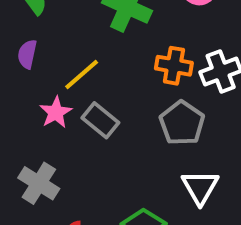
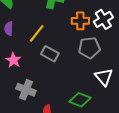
pink star: (56, 112) -> (13, 60), moved
gray pentagon: (182, 123) -> (89, 48), turned -30

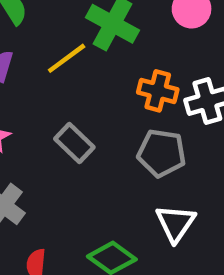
yellow line: (37, 33) -> (67, 58), moved

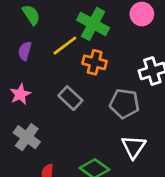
orange cross: (158, 91) -> (95, 62), moved

